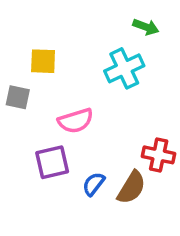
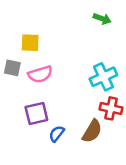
cyan cross: (124, 68) -> (103, 77), moved
pink semicircle: (76, 121) -> (40, 74), moved
blue semicircle: (94, 184) -> (57, 134), moved

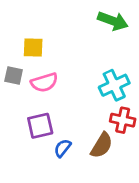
green arrow: (102, 19) -> (113, 21), size x1.5

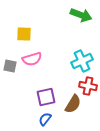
gray square: (14, 75) -> (10, 66), moved
purple square: (40, 126) -> (46, 97), moved
blue semicircle: (63, 148) -> (45, 119), moved

